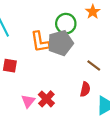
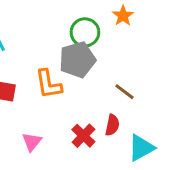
orange L-shape: (40, 42) -> (48, 84), moved
red cross: (46, 99) -> (83, 136), moved

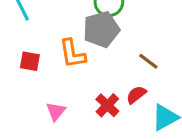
red semicircle: (112, 125) -> (136, 95), turned -140

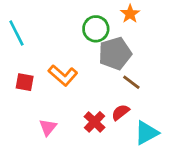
gray pentagon: (101, 29) -> (115, 53), moved
orange L-shape: (72, 54) -> (63, 75), turned -40

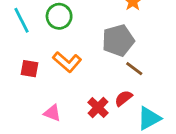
green circle: (96, 29) -> (59, 16), moved
pink triangle: (48, 127) -> (52, 113), turned -48

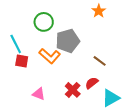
cyan line: (21, 20) -> (16, 44), moved
gray pentagon: (118, 40) -> (68, 41), moved

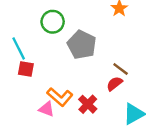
gray pentagon: (68, 41) -> (82, 45), turned -30
orange L-shape: (50, 56) -> (60, 97), moved
red semicircle: (92, 83) -> (114, 84), moved

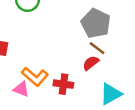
gray pentagon: (82, 45) -> (96, 23), moved
red cross: (88, 104) -> (63, 84), turned -36

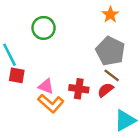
red cross: (63, 84) -> (79, 89), moved
pink triangle: (21, 89) -> (46, 86), moved

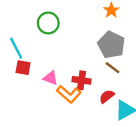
red semicircle: (106, 90) -> (107, 96), moved
orange L-shape: (51, 103) -> (69, 94), moved

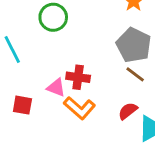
red square: (23, 68) -> (22, 105), moved
red cross: (82, 80) -> (78, 77), moved

